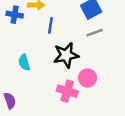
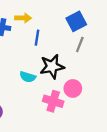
gray line: (95, 33) -> (80, 45), turned -49
cyan semicircle: (24, 62) -> (28, 77), moved, turned -56

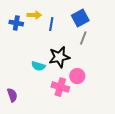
blue line: (37, 38) -> (51, 24), moved

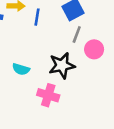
black star: (59, 57) -> (62, 65), moved
pink circle: (77, 76) -> (94, 49), moved

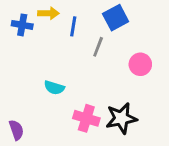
gray line: (77, 34) -> (98, 47), moved
black star: (62, 65) -> (121, 118), moved

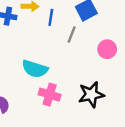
cyan semicircle: (54, 88) -> (35, 69), size x1.5
pink cross: (86, 118) -> (50, 95), moved

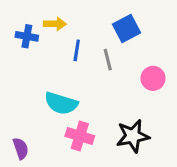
blue line: (51, 17) -> (77, 50), moved
gray line: (72, 35) -> (108, 60), turned -35

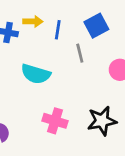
blue line: (77, 50) -> (58, 30), moved
cyan semicircle: (61, 103) -> (36, 74), moved

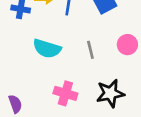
gray line: (80, 53) -> (90, 50), moved

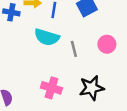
cyan semicircle: (47, 49) -> (47, 37), moved

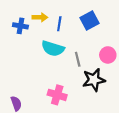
black star: (92, 88) -> (94, 80), moved

